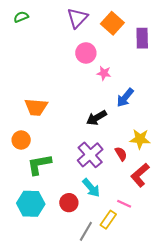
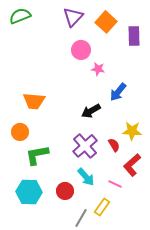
green semicircle: (21, 17) -> (20, 16), size x1.5
pink line: (124, 204) -> (115, 184), moved

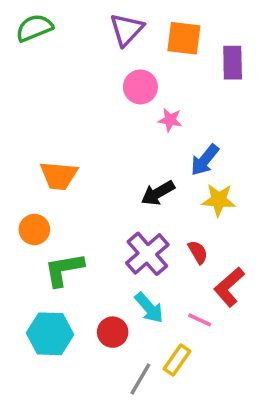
orange square: (106, 22) -> (184, 38), turned -35
yellow star: (132, 131) -> (219, 200), moved

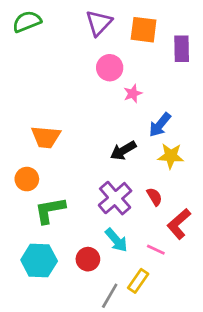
pink star: (170, 120) -> (133, 94), turned -30

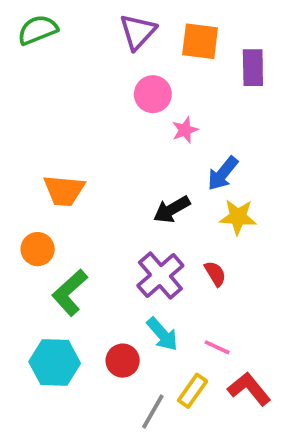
green L-shape: (50, 210) -> (70, 293), turned -32
red L-shape: (179, 224) -> (249, 389), moved, turned 92

